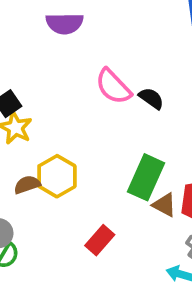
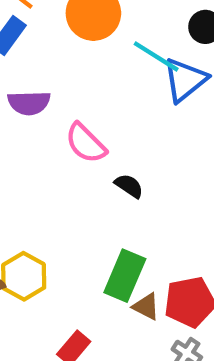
pink semicircle: (113, 86) -> (86, 143), moved

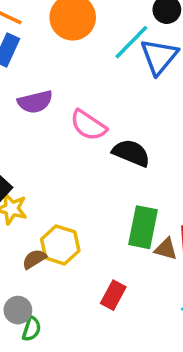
cyan line: (156, 56) -> (131, 42), turned -66
black semicircle: (129, 186) -> (131, 153), size x1.5

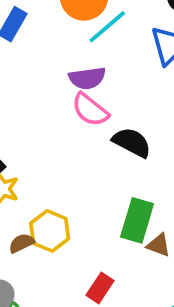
cyan line: (131, 42) -> (107, 27), moved
purple semicircle: (35, 102) -> (87, 78), moved

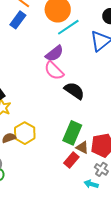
purple semicircle: (87, 78) -> (54, 53), turned -36
red rectangle: (100, 288) -> (71, 160), moved

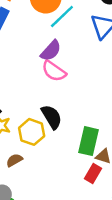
black semicircle: (74, 91) -> (52, 117), moved, turned 35
yellow hexagon: (25, 133) -> (32, 132), moved

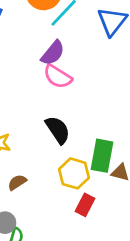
yellow hexagon: (32, 132) -> (74, 173), moved
red rectangle: (93, 173) -> (85, 205), moved

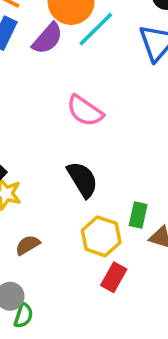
purple semicircle: (53, 53) -> (47, 39), moved
green rectangle: (102, 156) -> (138, 215), size x0.6

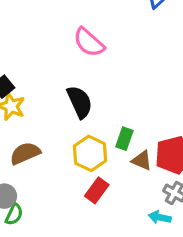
brown semicircle: (28, 245) -> (25, 153), size x1.4

